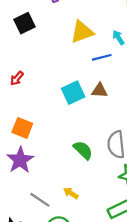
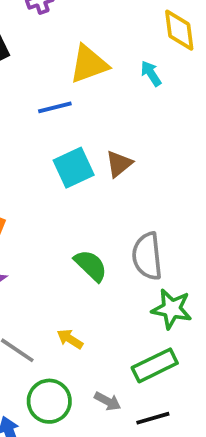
blue line: (102, 57) -> (55, 107), moved
brown triangle: (100, 90) -> (119, 164), turned -42

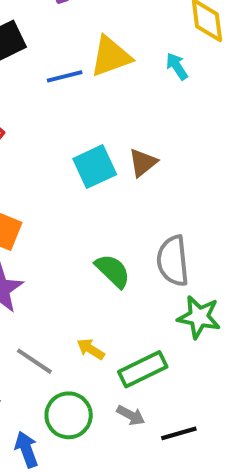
blue line: (55, 107) -> (65, 76), moved
green rectangle: (155, 365) -> (143, 369), moved

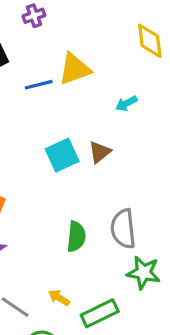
cyan arrow: (177, 66) -> (126, 103), moved, turned -85
green semicircle: (113, 271) -> (76, 237), turned 52

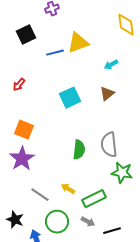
brown triangle: (100, 152) -> (107, 94), moved

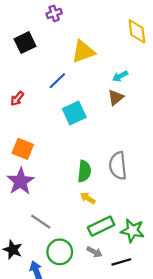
blue line: (55, 53) -> (57, 81), moved, turned -30
brown triangle: (107, 94) -> (116, 97), moved
green star: (122, 173) -> (132, 231), moved
yellow arrow: (68, 189) -> (88, 198), moved

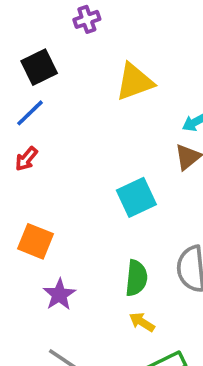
blue line: (57, 81) -> (30, 113), moved
cyan square: (74, 113) -> (136, 197), moved
purple star: (21, 181) -> (59, 295), moved, size x0.7

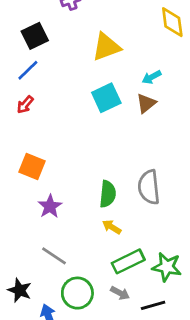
cyan square: (136, 197) -> (106, 98), moved

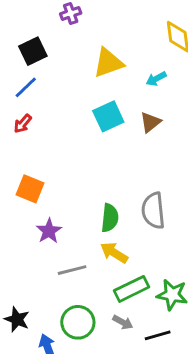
cyan arrow: (152, 77) -> (156, 79), moved
yellow arrow: (112, 227) -> (114, 253), size x1.4
gray line: (54, 256) -> (72, 270), moved, turned -48

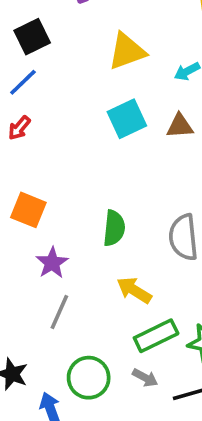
brown triangle: (150, 122) -> (180, 126), turned 35
green semicircle: (110, 218) -> (114, 228), moved
gray line: (72, 270) -> (59, 312), moved, turned -52

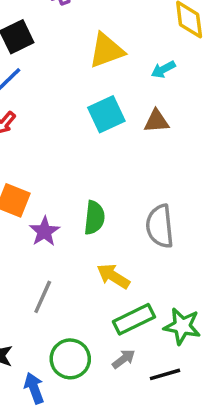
purple star: (52, 263) -> (44, 231), moved
gray arrow: (145, 378) -> (124, 359), turned -65

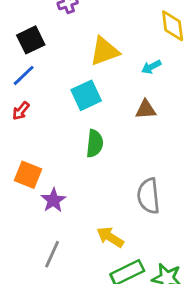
cyan square: (106, 114) -> (86, 95), moved
green semicircle: (94, 218) -> (95, 143), moved

